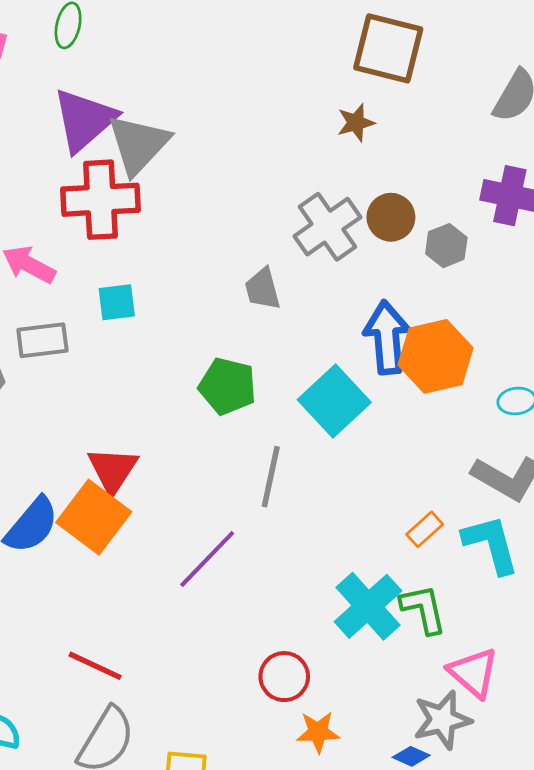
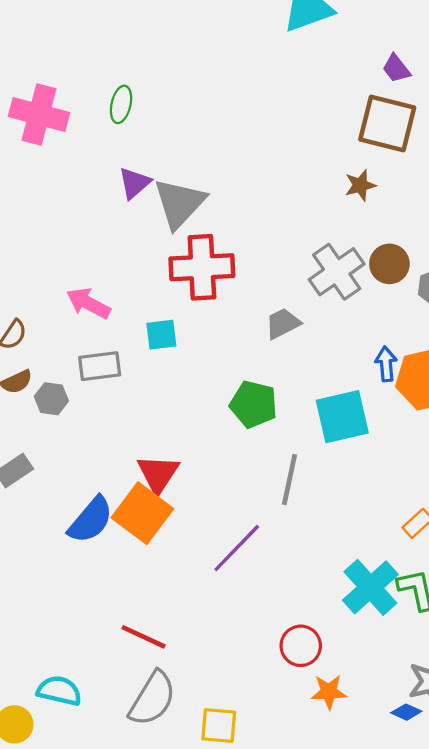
purple triangle: (84, 120) -> (134, 183), size x0.6
red cross: (100, 200) -> (202, 267), moved
gray trapezoid: (263, 289) -> (283, 323), turned 78
blue arrow: (387, 337) -> (386, 364), size x0.6
cyan square: (334, 401) -> (342, 417), turned 30

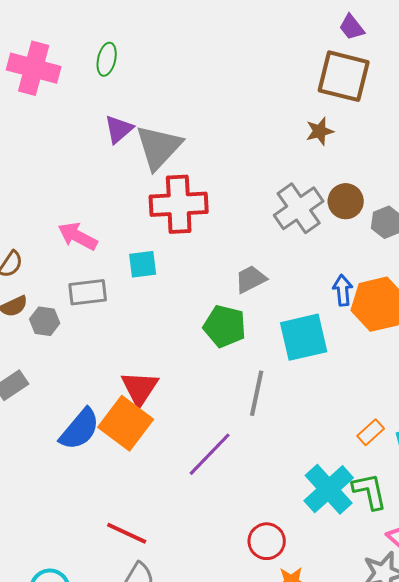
gray trapezoid: (283, 323) -> (251, 279), moved

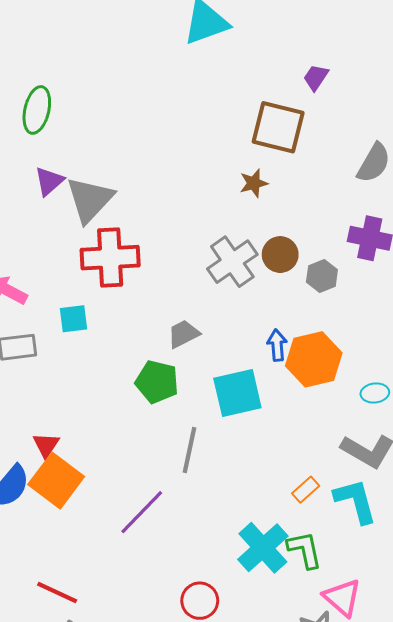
purple trapezoid: (352, 27) -> (316, 77), moved, turned 72
green ellipse: (107, 59) -> (37, 110), size x1.4
red triangle: (140, 388) -> (46, 445), moved, size x0.7

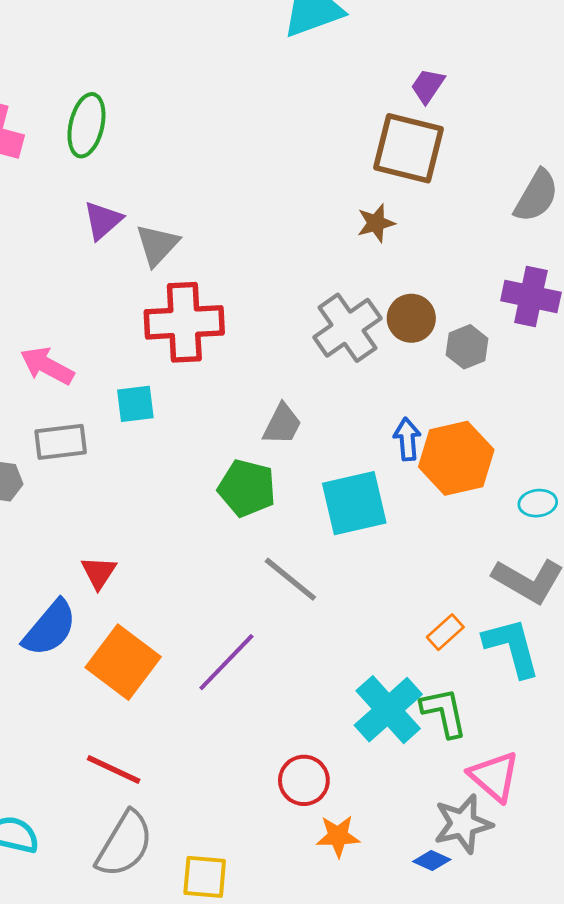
purple trapezoid: (316, 77) -> (428, 86), moved
gray triangle: (90, 200) -> (157, 245), size x0.7
gray trapezoid: (183, 334) -> (282, 424), turned 144
gray line: (190, 450) -> (290, 579), turned -63
orange square: (56, 481) -> (123, 662), moved

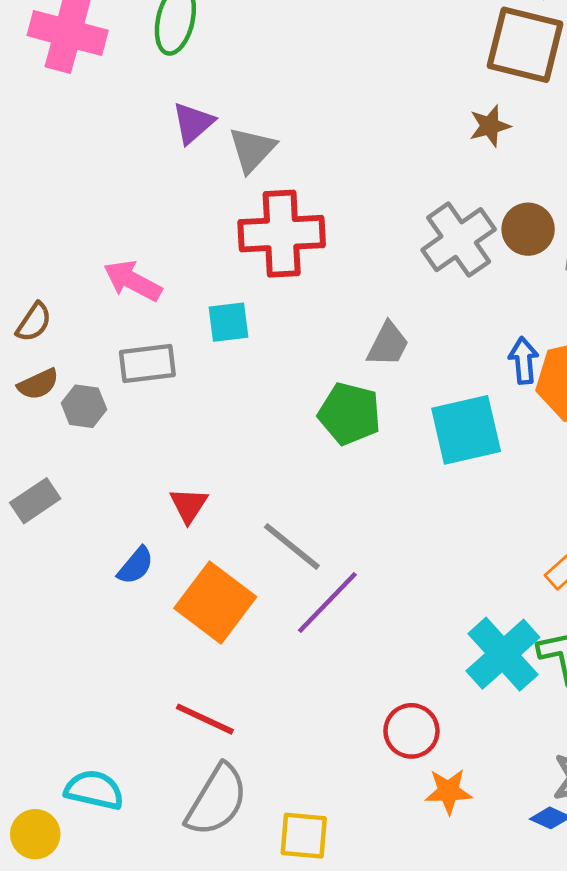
gray line: (290, 579) -> (292, 546), moved
blue semicircle: (50, 628) -> (136, 566), size x0.6

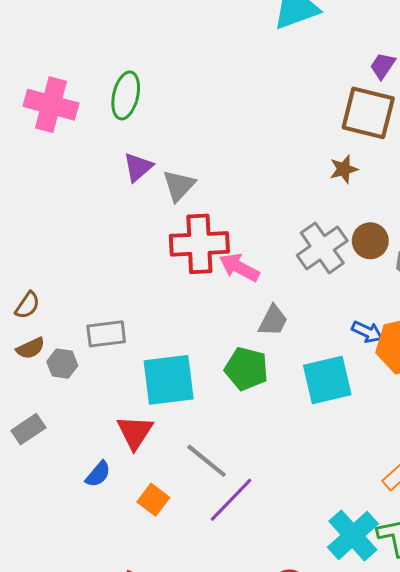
pink arrow: (133, 281) -> (239, 267), moved
cyan square: (229, 322) -> (169, 380), moved, size x1.8
blue arrow: (524, 361) -> (367, 332), turned 120
red triangle: (189, 505) -> (135, 432), size x1.4
orange square: (215, 602) -> (153, 500), size x0.6

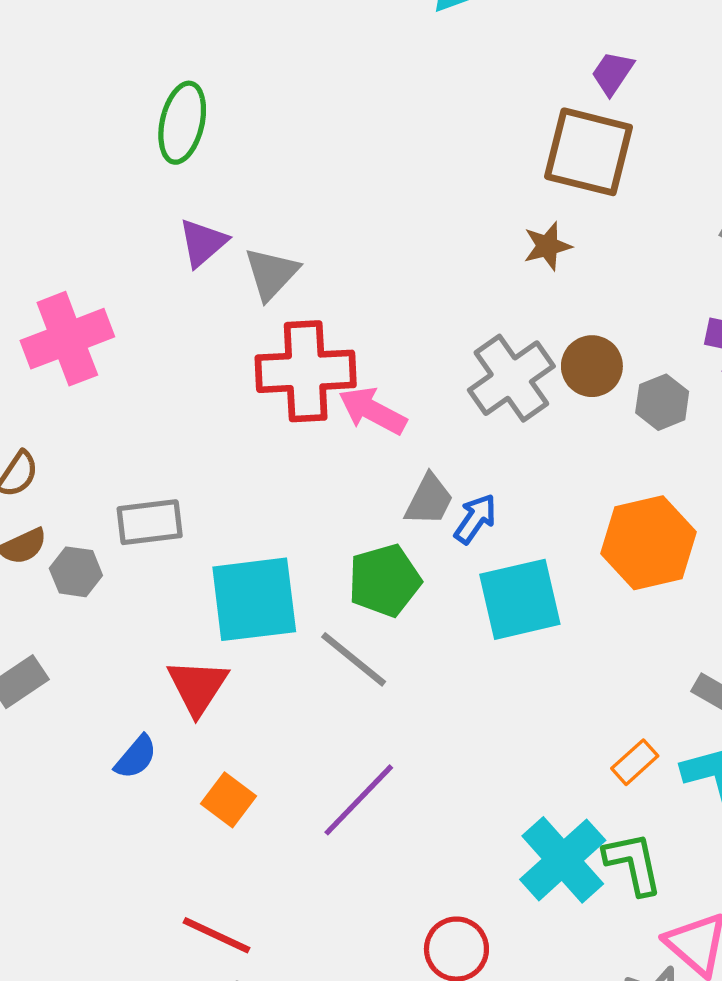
pink cross: (51, 105) -> (67, 339), moved, turned -36
blue arrow: (367, 332) -> (475, 519), moved, turned -80
green pentagon: (246, 369) -> (384, 580), turned -30
gray line: (207, 461) -> (354, 659), moved

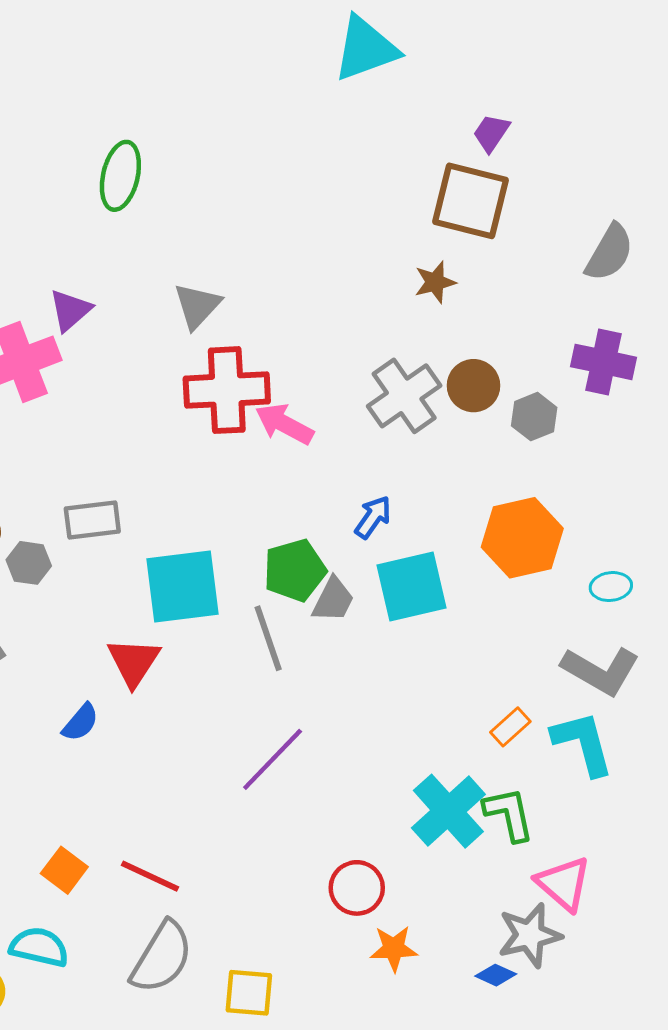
purple triangle: (203, 243) -> (70, 310), moved
gray trapezoid: (429, 500) -> (333, 600), moved
gray line: (354, 659) -> (268, 638), turned 32
orange square: (228, 800) -> (64, 870), moved

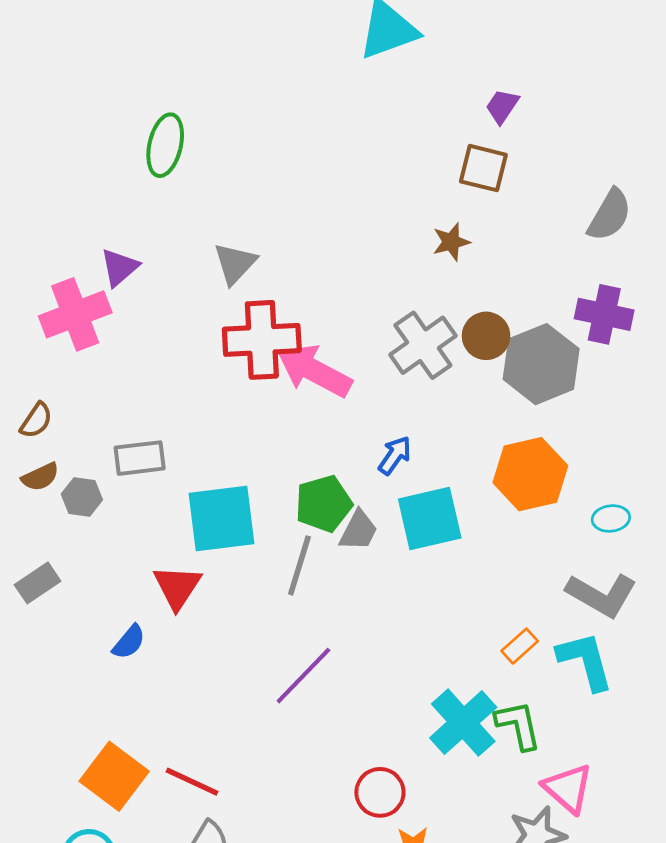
brown square: (471, 201) -> (483, 168), size x0.7
gray hexagon: (534, 417) -> (541, 364), size x1.8
pink arrow: (284, 424) -> (314, 371), size x1.4
gray line: (268, 638) -> (299, 565), turned 36
orange square: (64, 870) -> (114, 776), size x1.6

